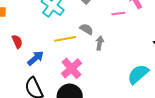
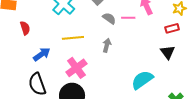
gray semicircle: (86, 29) -> (109, 18), moved
red semicircle: (17, 42) -> (25, 28), moved

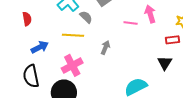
gray semicircle: (109, 18) -> (86, 17), moved

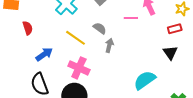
gray semicircle: (86, 17) -> (100, 28), moved
yellow line: (73, 35) -> (75, 38), turned 40
pink cross: (72, 65) -> (79, 68), turned -30

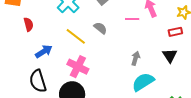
gray arrow: (109, 45) -> (136, 58), moved

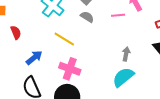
gray semicircle: (100, 28) -> (87, 17), moved
cyan semicircle: (143, 82) -> (123, 77), moved

